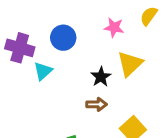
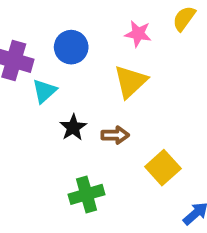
yellow triangle: (130, 64) -> (130, 82), moved
black star: (101, 77) -> (73, 127), moved

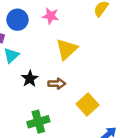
pink star: (138, 34) -> (51, 16), moved
blue circle: (71, 47) -> (17, 20), moved

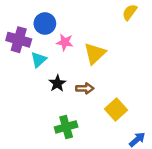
pink star: (51, 16) -> (65, 42), moved

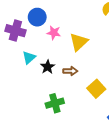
cyan triangle: (39, 60) -> (29, 58), moved

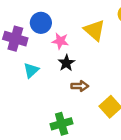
yellow triangle: (79, 42) -> (94, 30), moved, turned -36
black star: (48, 67) -> (66, 63), moved

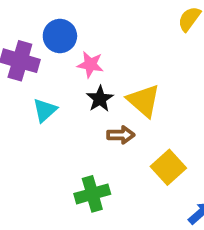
yellow triangle: (94, 30) -> (144, 101), moved

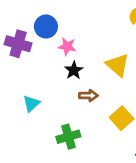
yellow triangle: (144, 101) -> (118, 65), moved
cyan triangle: (45, 110) -> (31, 104), moved

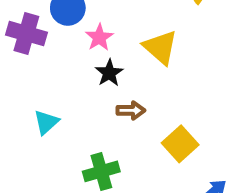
pink star: (67, 46) -> (99, 37), turned 30
yellow triangle: (118, 65) -> (160, 47), moved

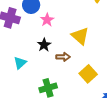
yellow triangle: (160, 47) -> (80, 36), moved
black star: (109, 73) -> (44, 45), moved

